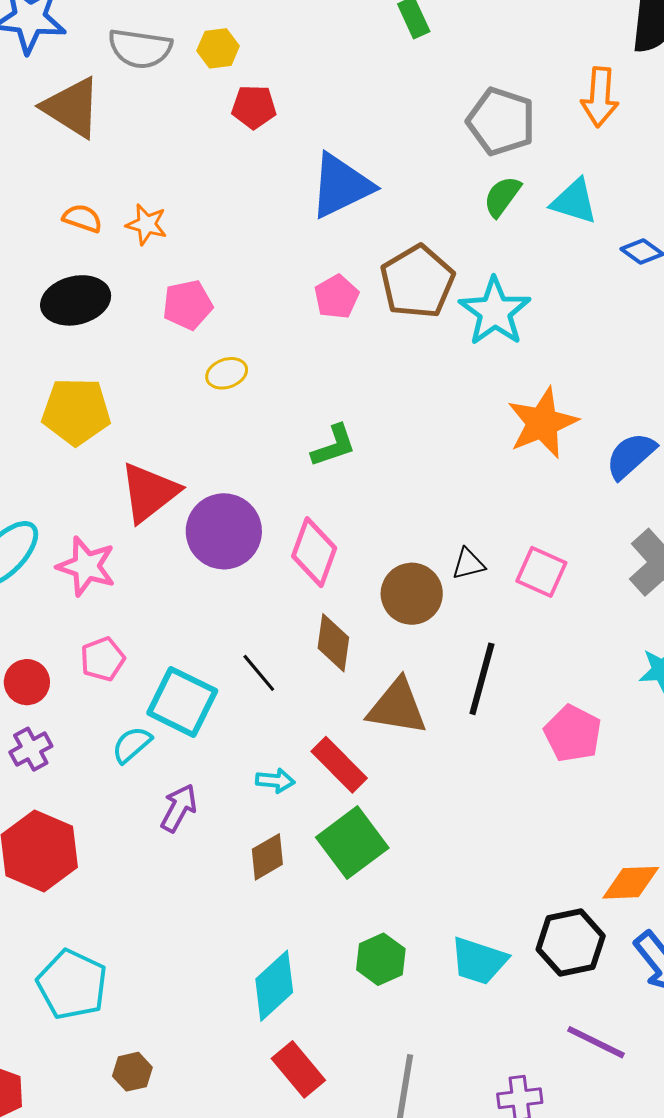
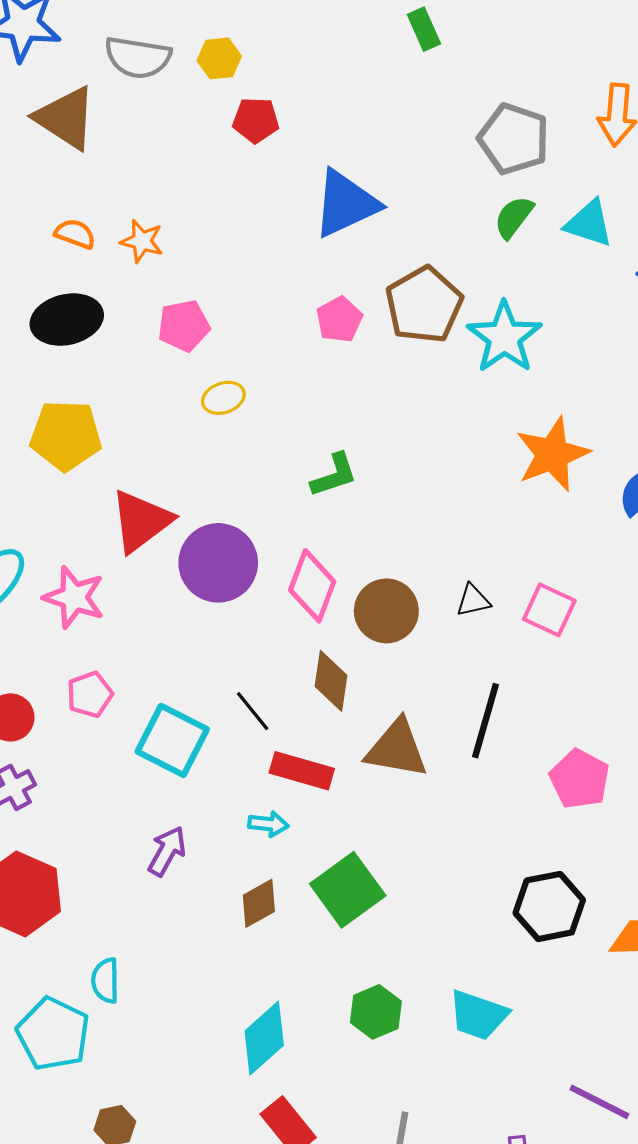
brown circle: (412, 594) -> (386, 611), moved
cyan semicircle: (132, 745) -> (105, 981), moved, turned -51
red rectangle: (339, 765) -> (302, 771), moved, turned -30
black hexagon: (571, 943) -> (549, 906), moved

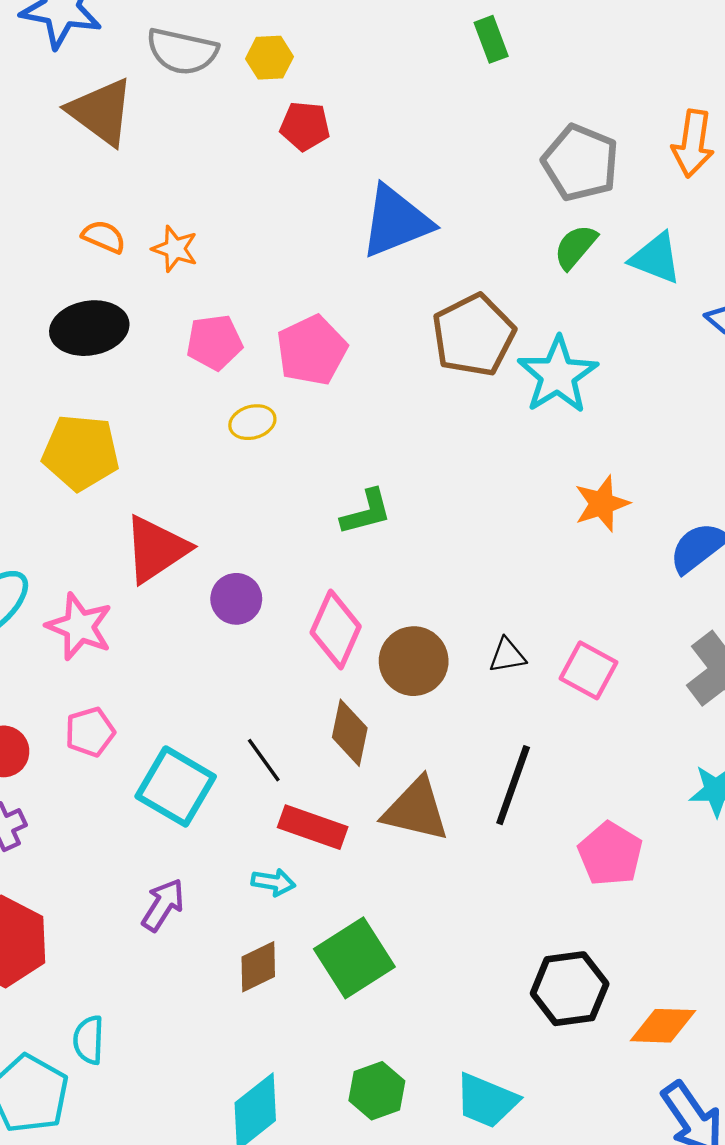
pink pentagon: (339, 320) -> (312, 350), moved, size x1.4
orange star: (552, 454) -> (602, 504), size x0.7
purple circle: (218, 563) -> (236, 599), size x0.6

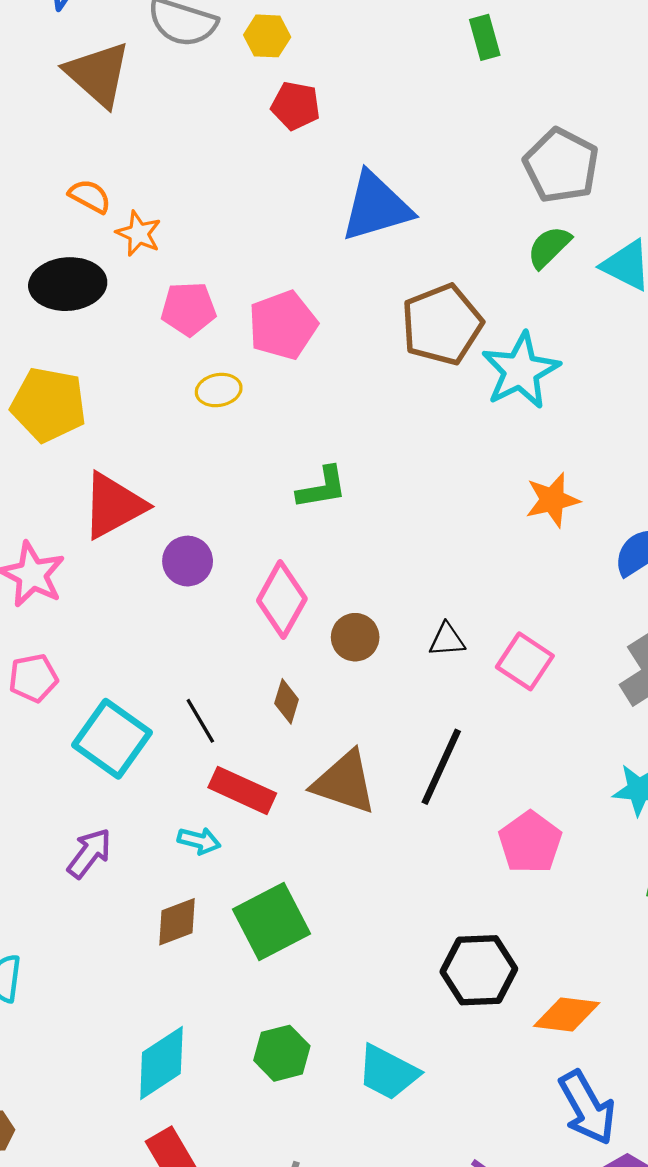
orange star: (175, 249) -> (139, 234), moved
brown circle: (414, 661) -> (355, 637), size x0.7
brown diamond: (350, 733) -> (287, 701), size x0.7

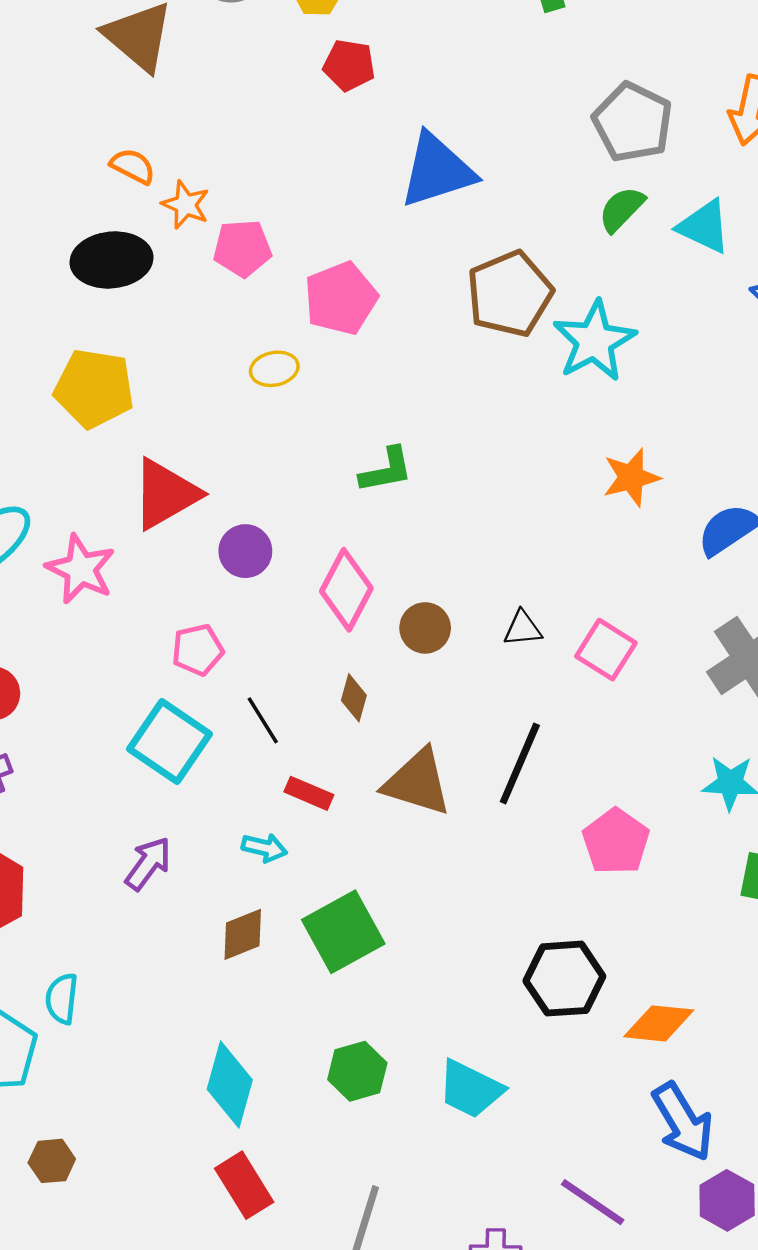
pink pentagon: (189, 309) -> (242, 248), moved
pink pentagon: (33, 678) -> (198, 650), moved
red rectangle: (242, 790) -> (309, 793), size x0.7
cyan diamond: (161, 1063) -> (230, 1085), turned -40

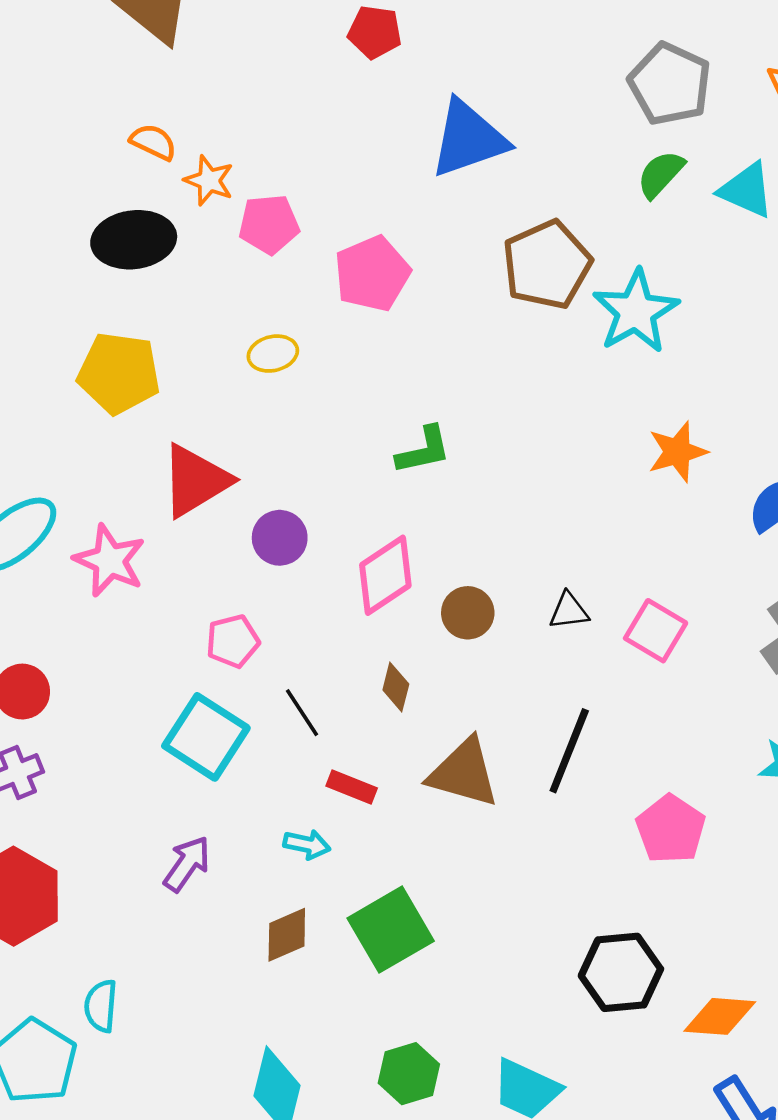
yellow ellipse: (274, 369) -> (273, 354), moved
pink diamond: (346, 590) -> (385, 575), turned 30

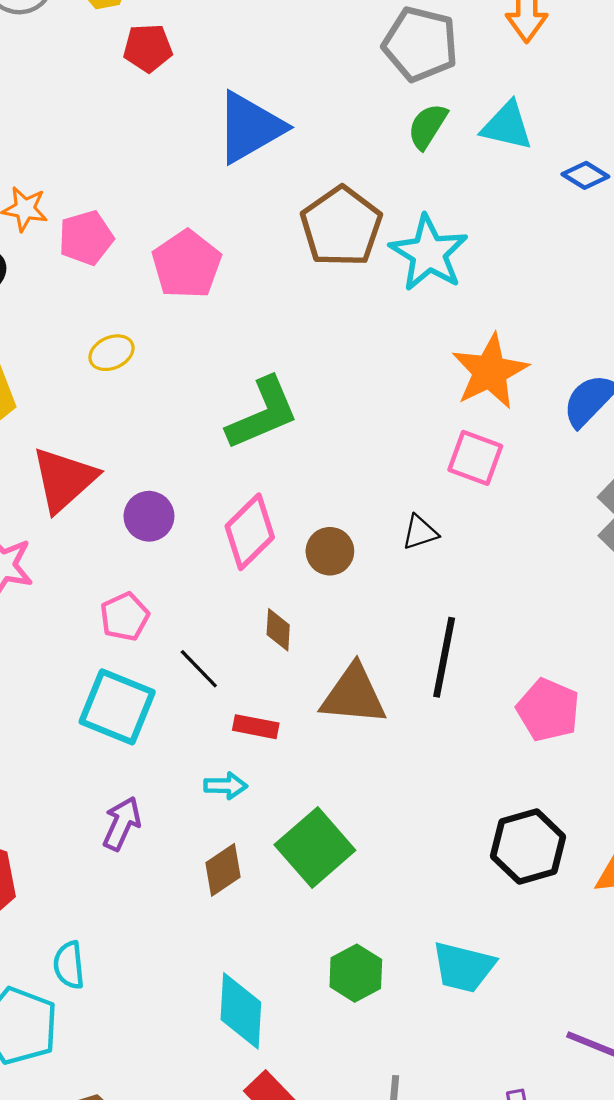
green L-shape: (423, 450) -> (263, 413), size x1.5
orange star: (677, 452) -> (490, 372), size x1.4
pink square: (656, 631) -> (475, 458), moved

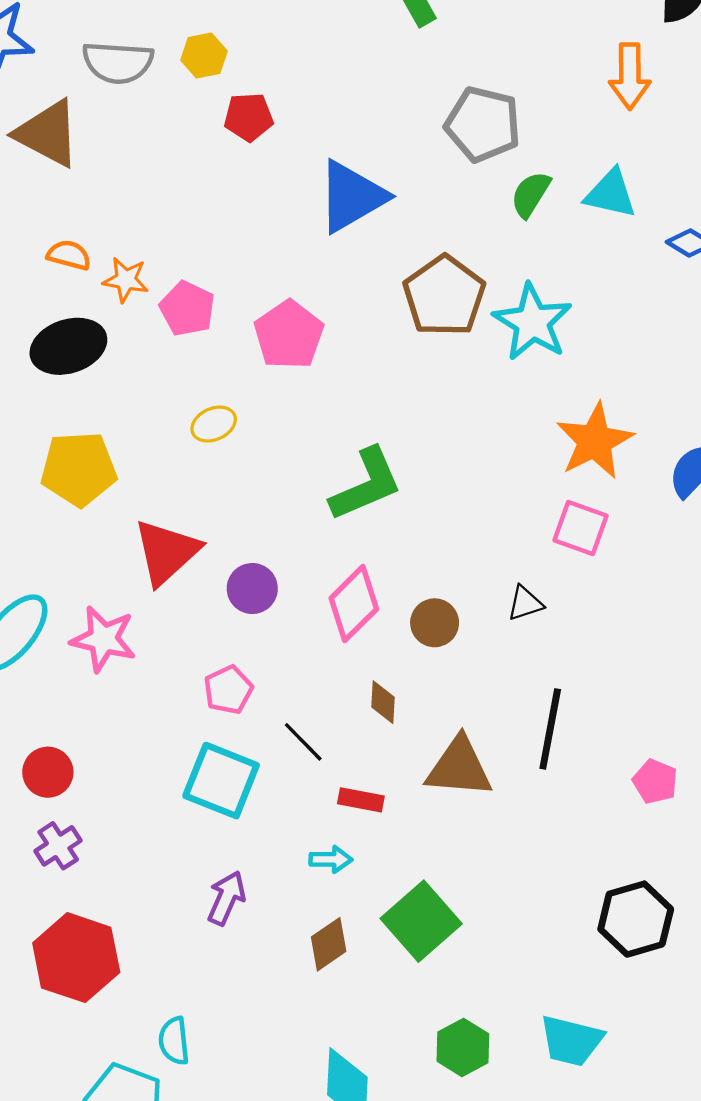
gray pentagon: (420, 44) -> (483, 124), moved
pink pentagon: (86, 238) -> (187, 309), turned -30
pink pentagon: (548, 710) -> (655, 781), size x0.7

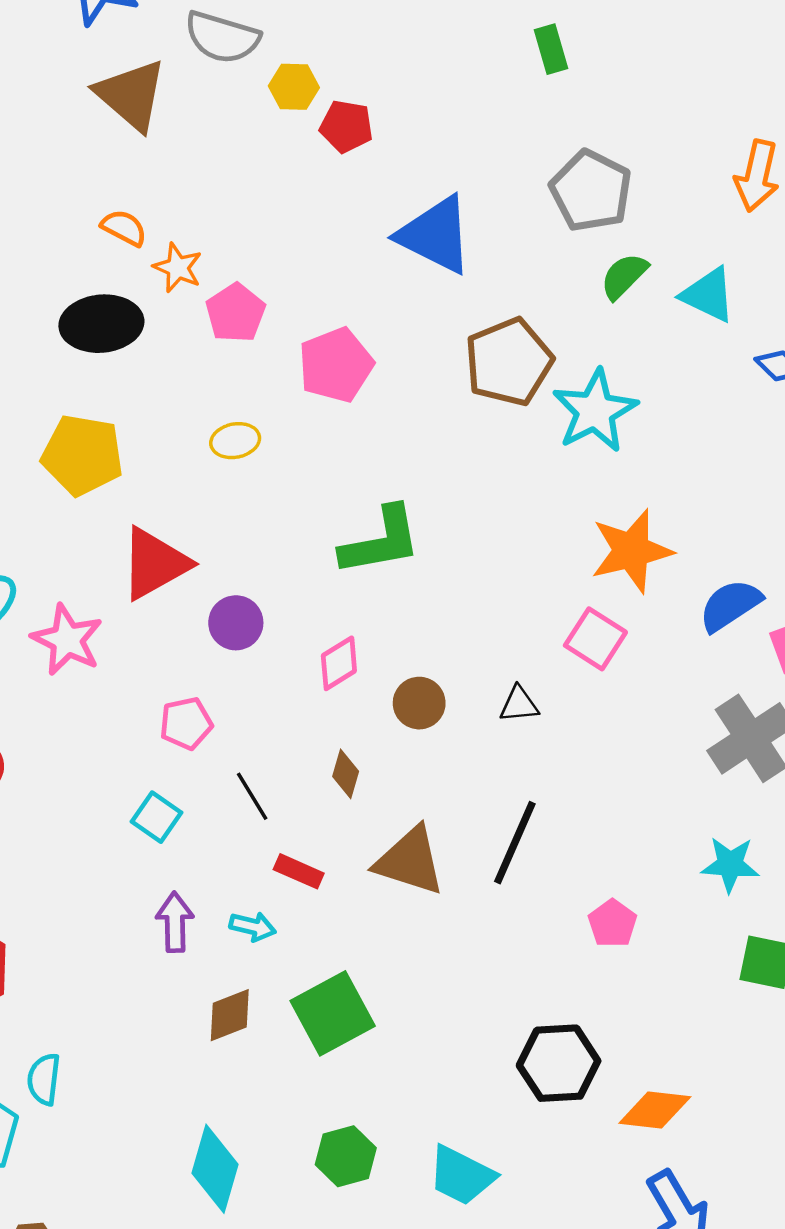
yellow hexagon: (204, 56) -> (294, 87), moved
blue triangle: (352, 197) -> (435, 235), turned 44
pink diamond: (354, 604) -> (339, 663), size x0.7
cyan square: (221, 781) -> (156, 817), size x0.6
purple arrow: (226, 898) -> (175, 922), moved, turned -38

